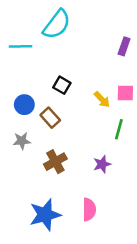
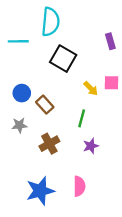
cyan semicircle: (57, 24) -> (51, 22), turned -32
purple rectangle: (124, 46) -> (110, 41), turned -35
black square: (62, 85) -> (63, 59), moved, size x1.6
green line: (119, 129) -> (82, 118), moved

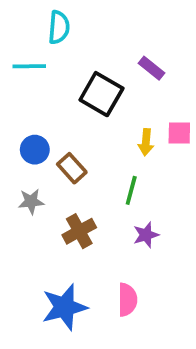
cyan semicircle: (51, 22) -> (59, 27), moved, size x0.7
purple rectangle: (110, 41) -> (152, 68), moved, turned -35
yellow arrow: (91, 88) -> (146, 142), turned 49

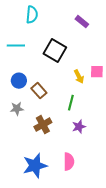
cyan line: (29, 66) -> (16, 46), moved
purple rectangle: (152, 68) -> (82, 22), moved
yellow arrow: (146, 142) -> (79, 77), turned -32

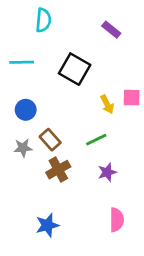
brown rectangle: (39, 91) -> (50, 140), moved
green line: (71, 103) -> (96, 140), turned 49
pink semicircle: (69, 162) -> (117, 220), moved
blue star: (35, 166) -> (47, 225), size x0.7

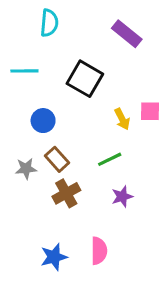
purple rectangle: (111, 30) -> (127, 34), size x1.4
blue circle: (26, 110) -> (43, 121), moved
pink semicircle: (117, 220) -> (99, 251), moved

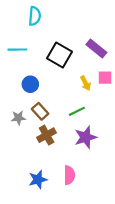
purple rectangle: (127, 34) -> (96, 49), moved
purple star: (122, 197) -> (86, 137), size x1.5

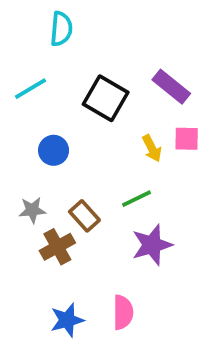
cyan line: (17, 50) -> (30, 89), turned -30
brown rectangle: (40, 111) -> (84, 216), moved
brown cross: (47, 135) -> (57, 247), moved

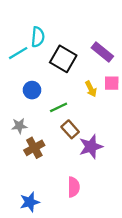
cyan semicircle: (61, 29) -> (38, 37), moved
green line: (136, 199) -> (59, 107), moved
brown rectangle: (84, 216) -> (70, 129), moved
blue star: (67, 320) -> (30, 202), moved

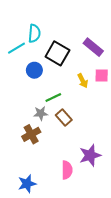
blue circle: (32, 90) -> (34, 70), moved
gray star: (19, 126) -> (41, 113), moved
purple star: (91, 147) -> (90, 155), moved

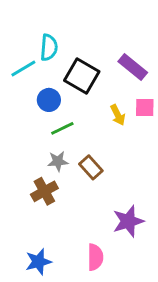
green line: (53, 98) -> (62, 128), moved
pink semicircle: (67, 170) -> (95, 257), moved

